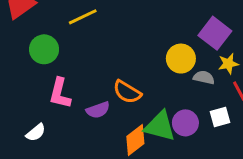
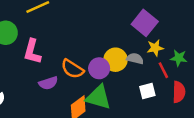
yellow circle: (181, 59) -> (115, 60), moved
pink L-shape: (60, 93) -> (32, 52), moved
purple circle: (185, 123) -> (99, 68), moved

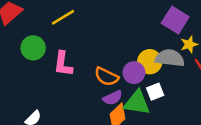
gray semicircle: (135, 59) -> (170, 58), size x1.6
purple semicircle: (48, 83) -> (113, 98), moved
white square: (147, 91) -> (155, 92), moved

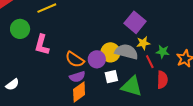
green triangle: (137, 103) -> (132, 86), moved

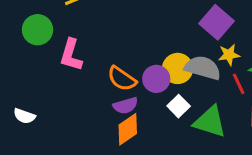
white square: (111, 77) -> (179, 106), turned -32
white semicircle: (12, 84) -> (24, 116), turned 56

